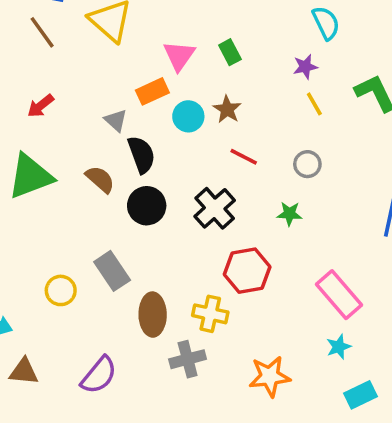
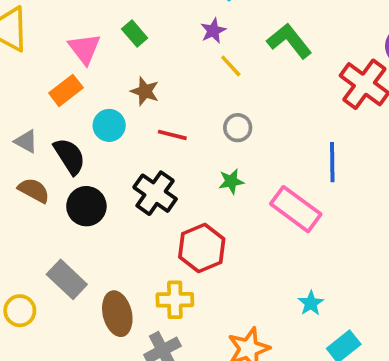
cyan circle: (188, 116) -> (109, 125), moved
gray triangle: (116, 120) -> (26, 141), moved
pink rectangle: (339, 295) -> (296, 209), moved

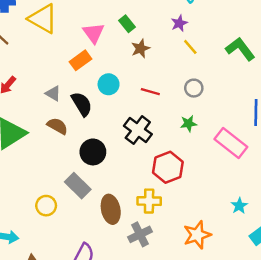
green L-shape: (289, 41) -> (240, 49), moved
brown star: (145, 91) -> (141, 48), moved, turned 30
black circle: (86, 206) -> (93, 152), moved

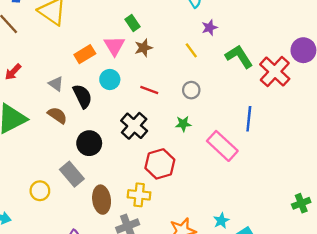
purple star: (179, 23) -> (209, 28), moved
pink triangle: (94, 33) -> (114, 46), moved
cyan star: (239, 206) -> (221, 221), moved

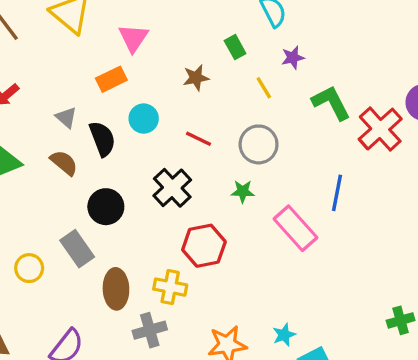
green rectangle: (132, 23) -> (235, 47), moved
pink triangle: (114, 46) -> (133, 38), moved
gray circle: (191, 90) -> (259, 144), size x1.5

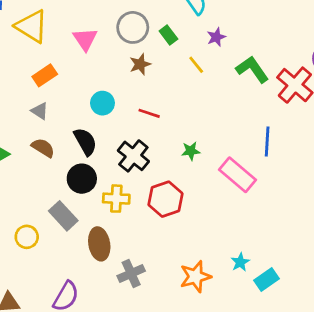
orange rectangle: (111, 79) -> (45, 75), moved
black semicircle: (102, 139) -> (85, 142), moved
gray circle: (259, 144) -> (133, 27), moved
yellow cross: (170, 287) -> (116, 199), moved

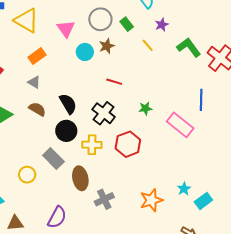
cyan circle: (102, 103) -> (85, 52), moved

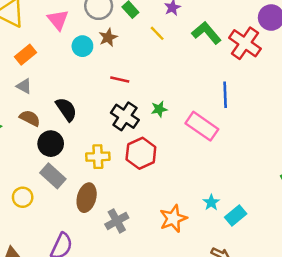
black cross: (104, 113) -> (125, 116), moved
black circle: (66, 131) -> (51, 144), moved
brown ellipse: (80, 178) -> (87, 198), turned 30

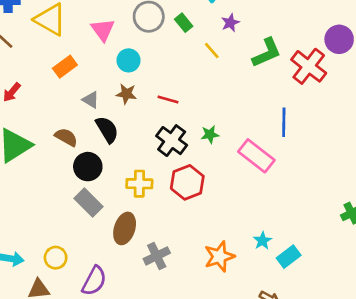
green L-shape: (206, 33) -> (267, 53), turned 104
brown star: (108, 37) -> (126, 94), moved, turned 30
gray triangle: (24, 86) -> (91, 100), moved
yellow circle: (23, 197) -> (56, 258), moved

